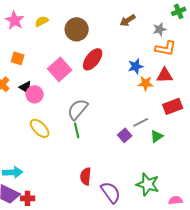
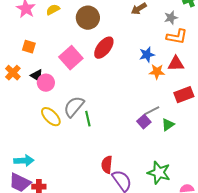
gray semicircle: (78, 109) -> (74, 107), moved
purple square: (125, 135) -> (144, 122), moved
red semicircle: (86, 176) -> (107, 165), moved

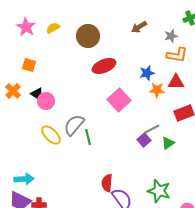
red ellipse: (104, 48) -> (104, 66), turned 30
pink square: (71, 58) -> (119, 100), moved

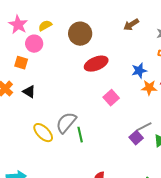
pink square: (119, 100) -> (111, 98), size x0.7
pink circle: (46, 101) -> (34, 44), moved

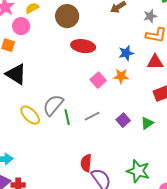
red ellipse: (96, 64) -> (83, 46), turned 30
orange star: (149, 88) -> (121, 76), moved
black triangle: (29, 92) -> (16, 74), size x1.6
gray line: (144, 127) -> (92, 116), moved

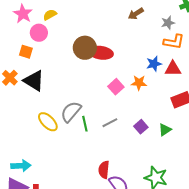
brown circle: (67, 16) -> (85, 48), moved
blue star: (126, 53) -> (154, 64), moved

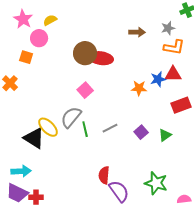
brown arrow: (136, 14) -> (137, 32), moved, turned -147
blue star: (154, 64) -> (158, 79), moved
black triangle: (34, 81) -> (34, 138), moved
pink square: (116, 87) -> (85, 90), moved

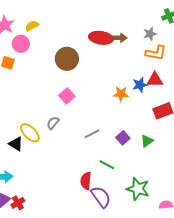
red ellipse: (101, 58) -> (101, 38), moved
gray semicircle: (71, 117) -> (53, 123), size x0.6
green line: (85, 129) -> (107, 165), moved, turned -49
black triangle: (34, 138) -> (16, 144), size x0.7
red cross: (36, 197) -> (18, 203), turned -32

